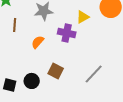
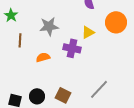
orange semicircle: (38, 42) -> (43, 57), turned 32
brown square: (56, 71) -> (63, 95), moved

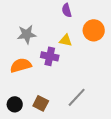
yellow triangle: (88, 32) -> (66, 40), turned 40
orange semicircle: (43, 57) -> (21, 65), size x1.5

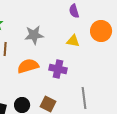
purple cross: (50, 56) -> (58, 69), moved
gray line: (77, 97) -> (84, 98), turned -50

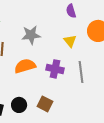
yellow triangle: (73, 41) -> (70, 41), turned 40
gray line: (84, 98) -> (81, 72), moved

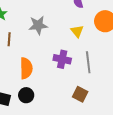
orange semicircle: (25, 66) -> (26, 68), moved, turned 105
brown square: (45, 104) -> (80, 94), moved

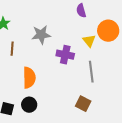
yellow triangle: (77, 31) -> (89, 41), moved
purple cross: (62, 59) -> (65, 55), moved

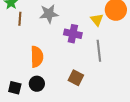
brown line: (12, 49) -> (20, 19), moved
brown square: (83, 104) -> (76, 78), moved

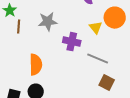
gray line: (99, 51) -> (98, 59), turned -60
brown square: (76, 78) -> (107, 83), moved

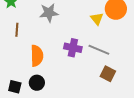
brown line: (19, 27) -> (17, 30), moved
purple cross: (72, 42) -> (73, 48), moved

